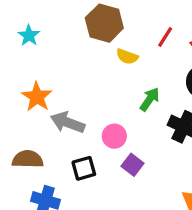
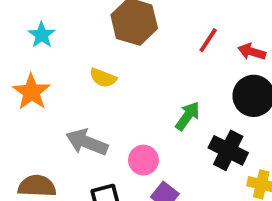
yellow semicircle: (127, 57) -> (103, 78), moved
orange star: (37, 97) -> (31, 92), moved

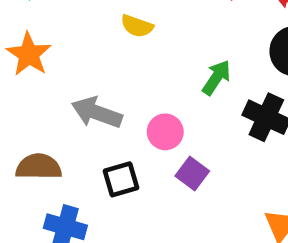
yellow semicircle: (103, 78) -> (137, 26), moved

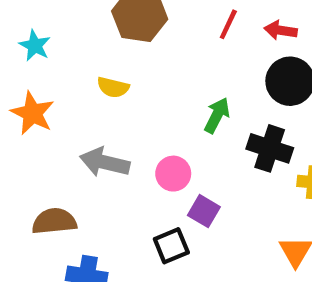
yellow semicircle: (137, 26) -> (113, 87), moved
black square: (121, 179) -> (171, 246), moved

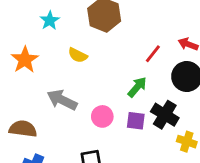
red line: (228, 24) -> (153, 54), moved
cyan star: (35, 46) -> (50, 20), moved
purple square: (204, 211) -> (136, 121), moved, turned -36

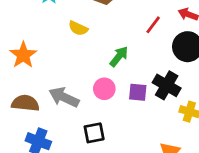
orange star: (25, 60) -> (23, 55), moved
green arrow: (137, 87) -> (119, 56), moved
gray arrow: (62, 100) -> (64, 97), moved

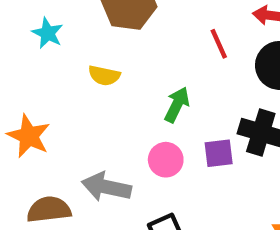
red line: (153, 25) -> (219, 44), turned -48

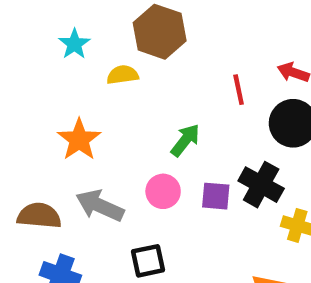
yellow semicircle: (104, 75) -> (123, 75), moved, turned 148
orange star: (29, 136) -> (79, 140), moved

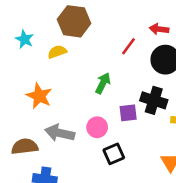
red line: (239, 90) -> (128, 46), turned 60
pink circle: (163, 191) -> (97, 127), moved
black square: (148, 261) -> (114, 154), moved

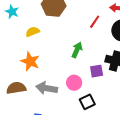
cyan star: (24, 39) -> (12, 12), moved
yellow semicircle: (57, 52) -> (33, 32), moved
brown semicircle: (25, 147) -> (16, 88), moved

